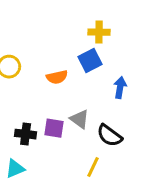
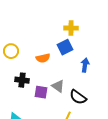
black cross: (26, 134) -> (22, 80), moved

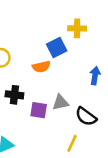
blue square: (65, 47) -> (57, 48), moved
gray triangle: (58, 86) -> (60, 102), turned -48

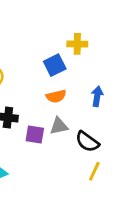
orange semicircle: (41, 67) -> (56, 96), moved
yellow line: (72, 143) -> (94, 171), moved

